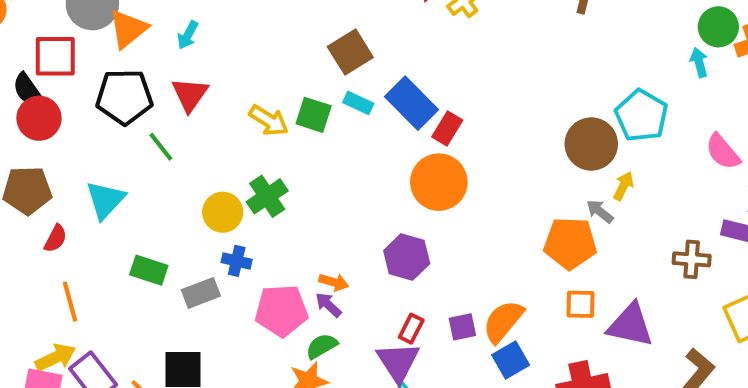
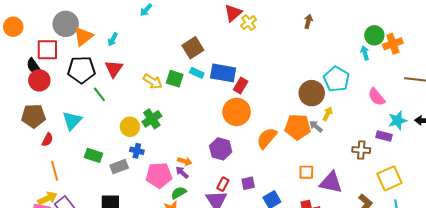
blue rectangle: (412, 103) -> (223, 73), turned -35
orange pentagon: (570, 243) -> (298, 127), moved
orange semicircle: (503, 321) -> (267, 138), moved

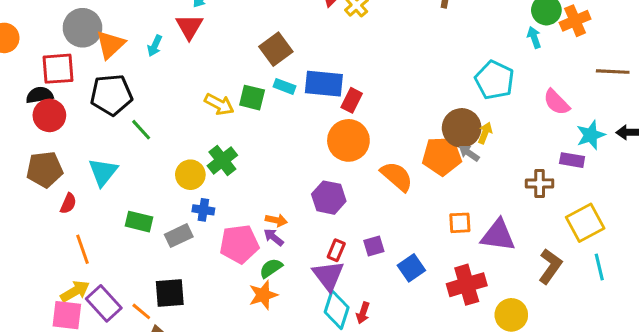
black semicircle: (34, 66) -> (40, 95), turned 120
red triangle: (114, 69) -> (189, 27), moved
brown circle: (312, 93) -> (462, 128), moved
orange semicircle: (267, 138) -> (397, 176), turned 95

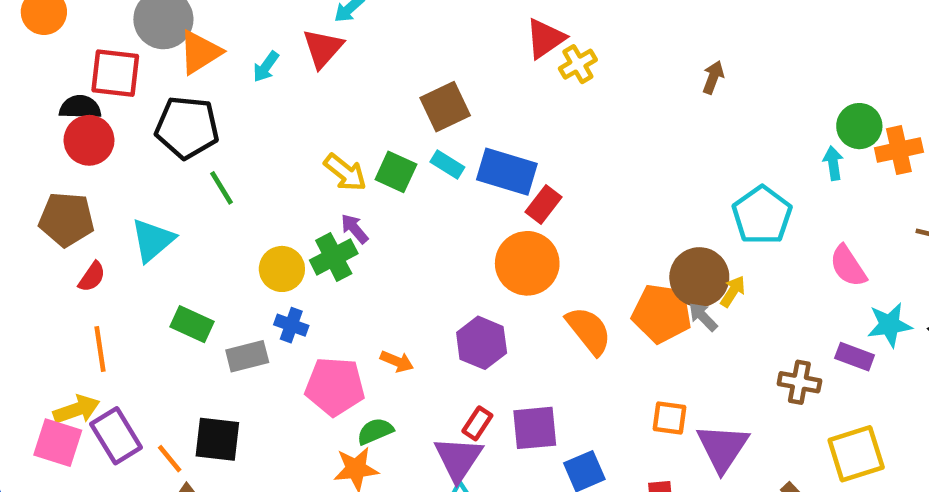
purple triangle: (498, 235) -> (723, 448), turned 45
purple arrow: (274, 237) -> (354, 229), moved
purple square: (374, 246) -> (535, 428), size x1.5

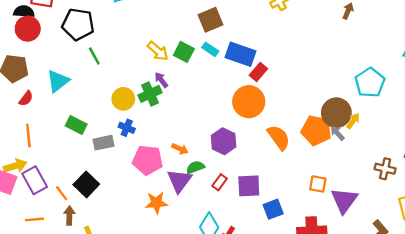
green semicircle: (375, 431) -> (195, 167), moved
black square: (217, 439) -> (86, 184), turned 35
purple triangle: (458, 459) -> (179, 181), moved

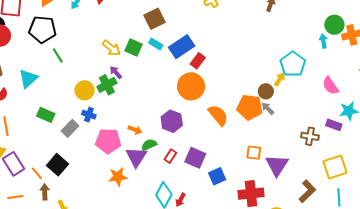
blue rectangle: (240, 54) -> (182, 47), turned -50
brown circle: (336, 113) -> (266, 91), size x0.6
yellow arrow: (353, 121) -> (280, 79), moved
gray rectangle: (104, 143) -> (70, 128), turned -30
purple square: (249, 186) -> (195, 158), turned 30

